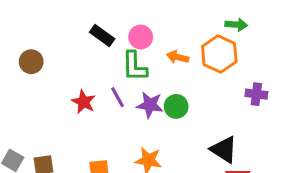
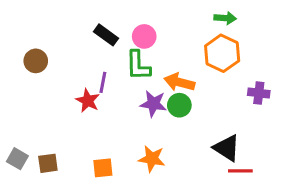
green arrow: (236, 25) -> (225, 18), moved
orange arrow: (178, 57) -> (179, 82), moved, size x1.4
purple line: (118, 97) -> (103, 82), moved, turned 40

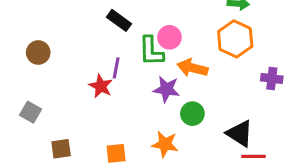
pink circle: (144, 36) -> (169, 37), moved
brown circle: (36, 61) -> (38, 53), moved
green circle: (179, 105) -> (192, 114), moved
gray square: (17, 159) -> (31, 112), moved

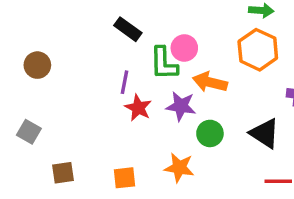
red star: (101, 86) -> (138, 108), moved
black triangle: (240, 133) -> (265, 133), moved

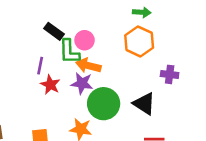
black rectangle: (128, 29) -> (54, 31), moved
orange arrow: (210, 82) -> (88, 66), moved
green circle: (210, 133) -> (104, 104), size x1.6

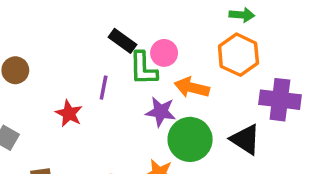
orange arrow: (88, 66) -> (192, 88), moved
purple cross: (170, 74) -> (280, 100), size x1.6
red star: (50, 85) -> (69, 113), moved

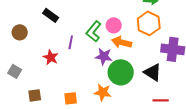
black rectangle: (123, 41) -> (51, 15), moved
pink circle: (164, 53) -> (114, 25), moved
green L-shape: (143, 69) -> (94, 31), turned 40

